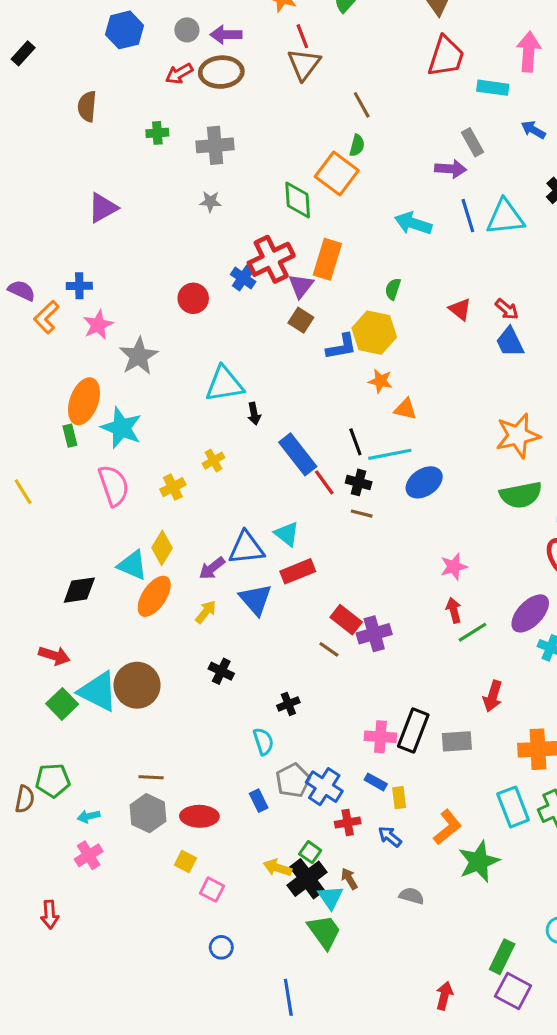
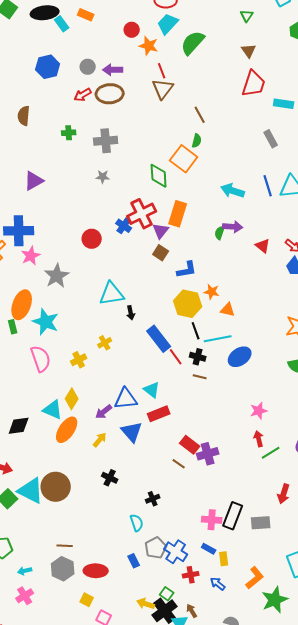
purple arrow: (451, 169) -> (233, 227), moved
blue cross: (79, 286) -> (19, 231), size x1.8
yellow hexagon: (374, 333) -> (188, 304), moved

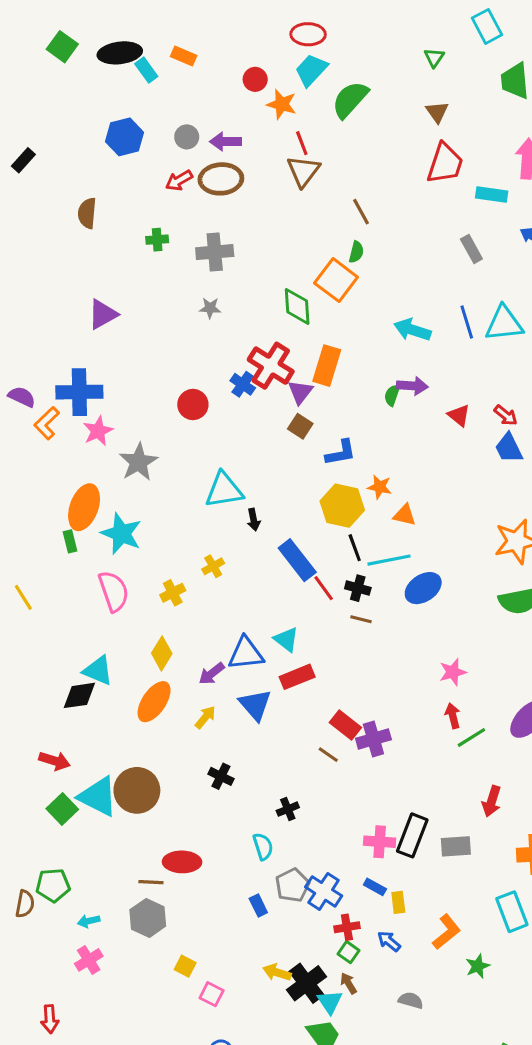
red cross: (142, 214) -> (271, 366), turned -32
cyan triangle: (53, 410) -> (98, 671), moved
red ellipse: (96, 571) -> (182, 862), moved
green square: (167, 594) -> (349, 952), moved
green star: (275, 600) -> (478, 966), size x0.6

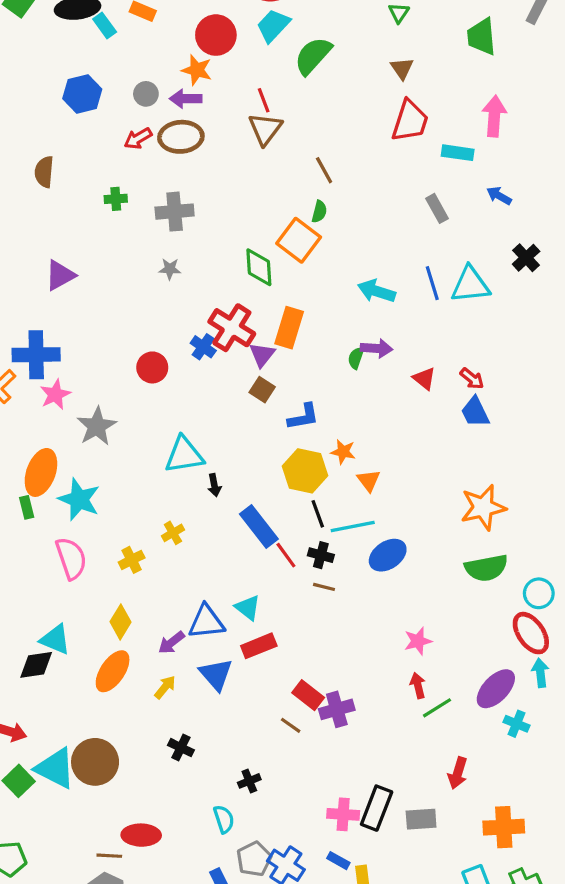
red circle: (255, 79) -> (216, 35), size x1.6
orange star: (282, 104) -> (197, 70), moved
orange triangle: (405, 515) -> (369, 480), turned 40

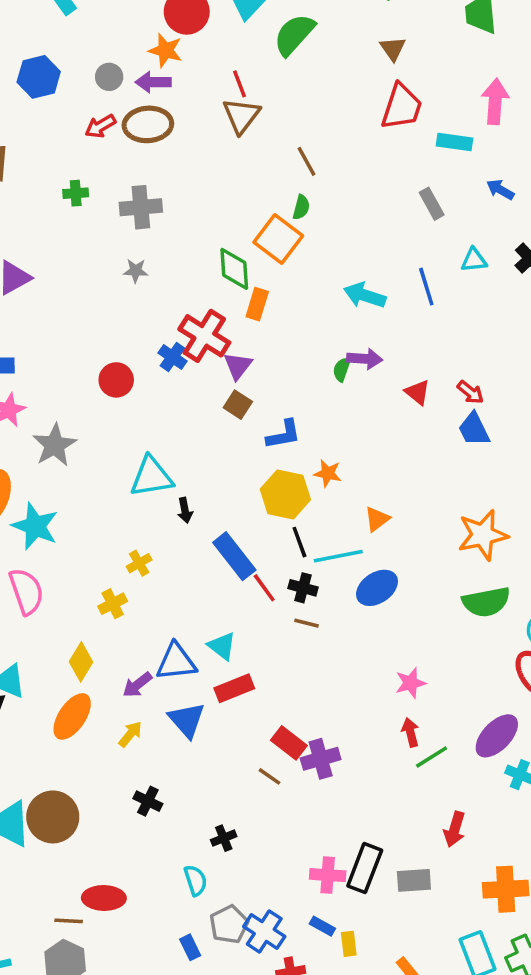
cyan triangle: (470, 285) -> (474, 260), moved, size x0.6
orange rectangle: (289, 328) -> (257, 304), moved, size x0.7
orange triangle: (369, 480) -> (377, 519), moved, turned 30
yellow cross: (132, 560) -> (113, 604), moved

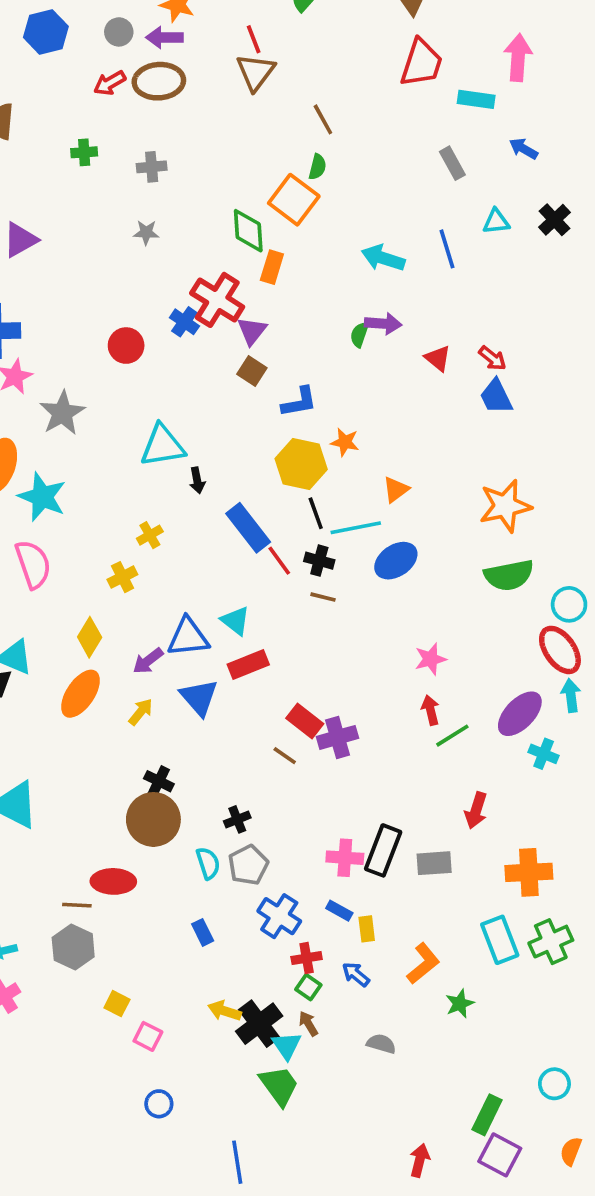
gray cross: (141, 207) -> (152, 167), size x0.7
brown circle: (53, 817) -> (153, 819), moved
gray pentagon: (229, 924) -> (248, 865), moved

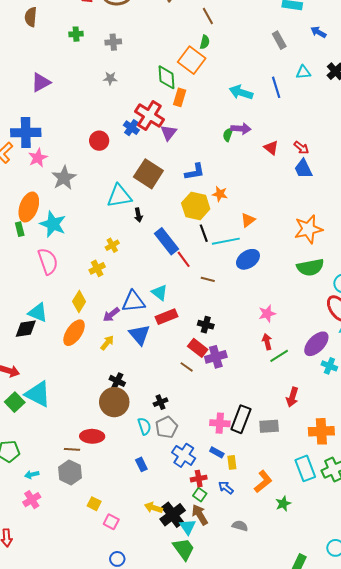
brown square: (252, 371) -> (148, 174), moved, size x1.8
black cross: (319, 561) -> (206, 325), moved
brown arrow: (308, 1024) -> (200, 515), size x1.5

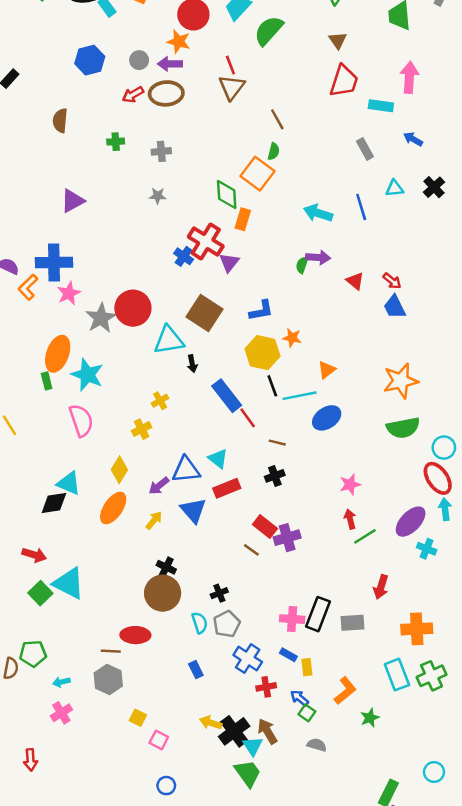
red circle: (99, 141) -> (133, 308), moved, size x1.5
black cross: (206, 325) -> (275, 476), moved, turned -35
green square: (200, 495) -> (307, 713), moved

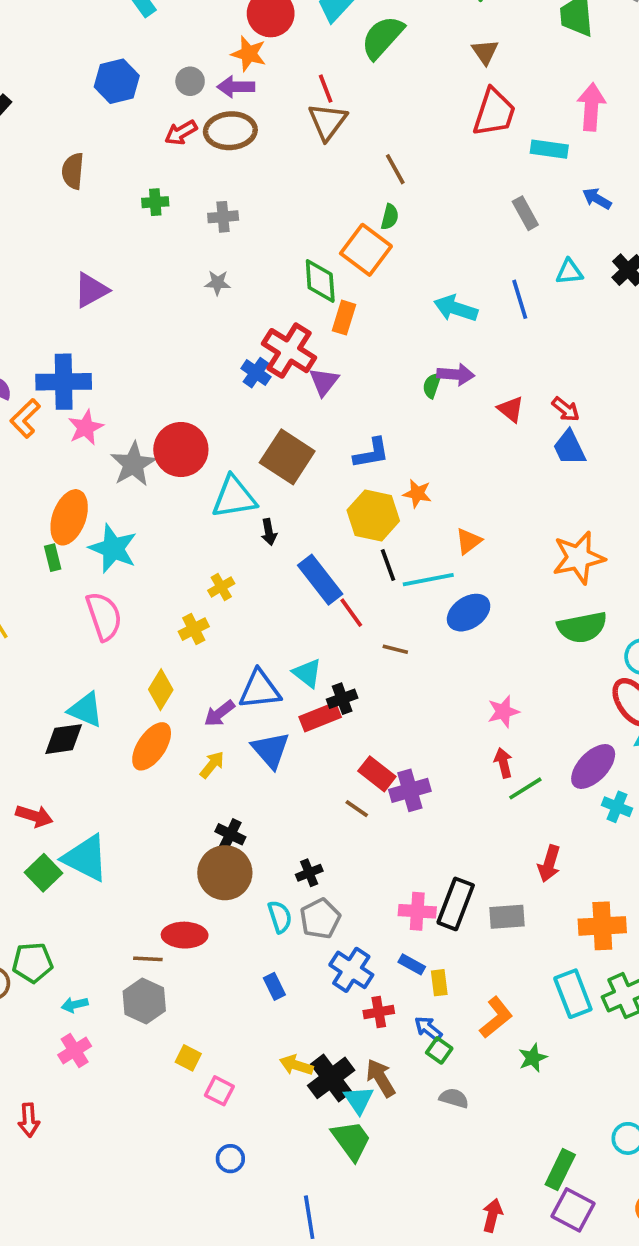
black cross: (275, 476) -> (342, 699), moved

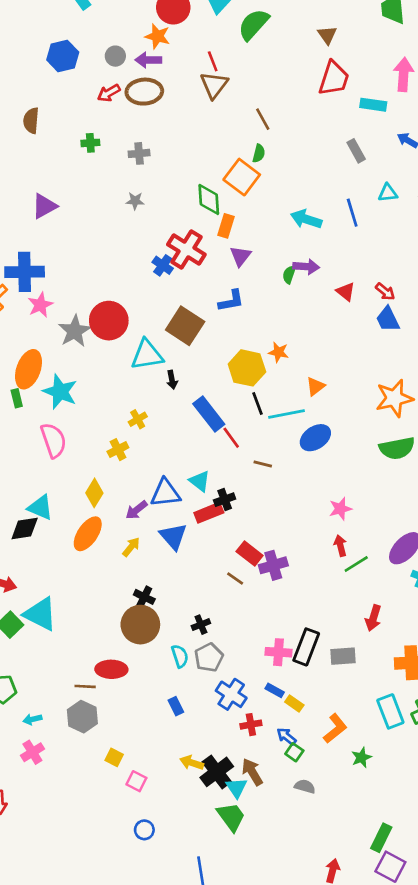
purple triangle: (324, 382) -> (240, 256), moved
blue L-shape: (371, 453) -> (231, 301), moved
yellow rectangle: (439, 983) -> (294, 704), turned -48

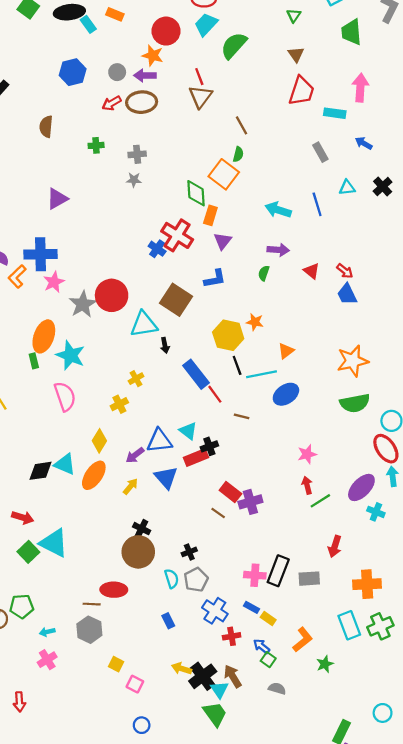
gray star: (135, 201) -> (134, 180), moved
green semicircle: (289, 274) -> (264, 273), moved
cyan triangle: (40, 507) -> (65, 464), moved

